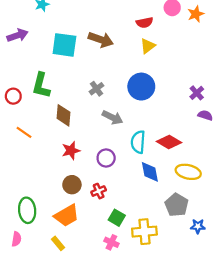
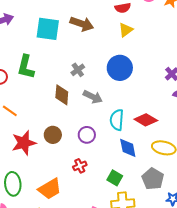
brown diamond: (63, 115) -> (62, 95), moved
red star: (71, 151) -> (24, 143), moved, size x1.4
brown circle: (72, 185) -> (53, 135), moved
green square: (117, 218) -> (115, 178), moved

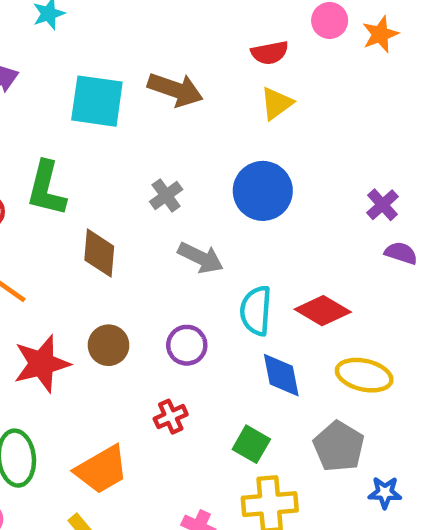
brown diamond: (62, 95) -> (99, 253), moved

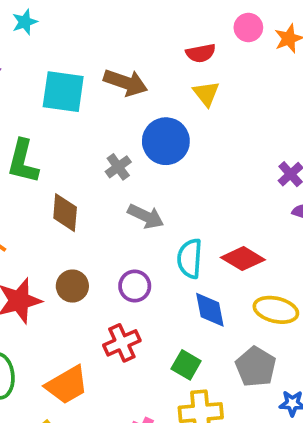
yellow triangle: (277, 103) -> (206, 94), turned -32
blue circle: (263, 191) -> (166, 141), moved
red cross: (171, 417) -> (122, 343), size x1.4

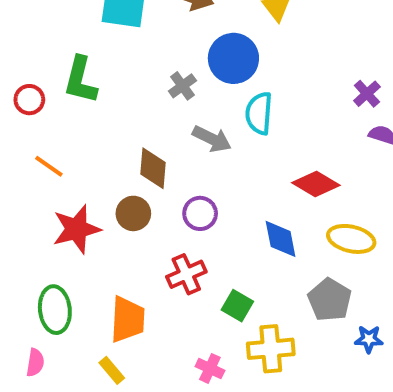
brown diamond: (65, 213) -> (153, 168), moved
cyan semicircle: (190, 259) -> (259, 113), moved
green square: (186, 365) -> (237, 306), moved
orange trapezoid: (67, 385) -> (127, 319), turned -57

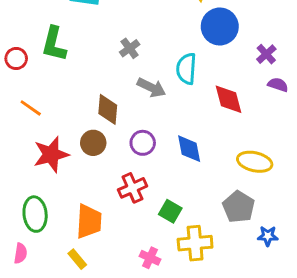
blue circle: (233, 58) -> (220, 26), moved
red diamond: (316, 184) -> (228, 99), moved, turned 44
blue diamond: (281, 239) -> (189, 149), moved

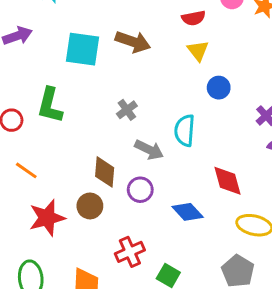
blue circle: (220, 26) -> (219, 88), size x0.6
red diamond: (228, 99) -> (228, 181), moved
purple circle: (143, 143) -> (140, 190), moved
blue diamond: (189, 149) -> (188, 212), turned -32

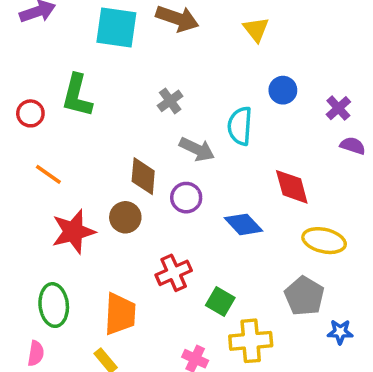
blue circle: (219, 88) -> (283, 90), moved

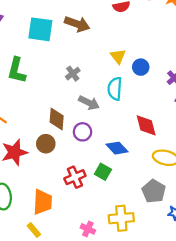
yellow triangle: (256, 29) -> (118, 56), moved
green square: (220, 301) -> (103, 172), moved

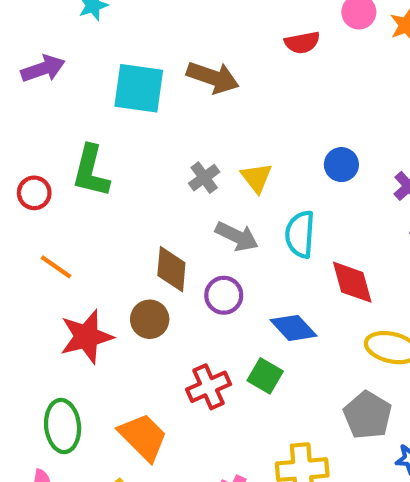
yellow triangle: (118, 56) -> (256, 178), moved
cyan semicircle: (115, 89) -> (300, 234), moved
orange trapezoid: (43, 202) -> (143, 437), turned -48

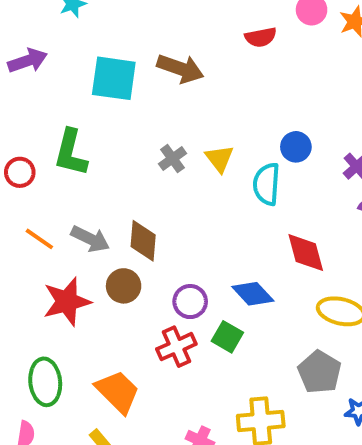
cyan semicircle: (300, 234) -> (267, 184), moved
gray arrow: (237, 236) -> (90, 239), moved
purple circle: (224, 295) -> (190, 302), moved

